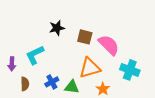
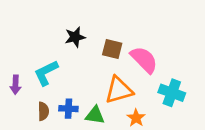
blue cross: (52, 82) -> (68, 109), turned 32
brown semicircle: (25, 84) -> (43, 111), moved

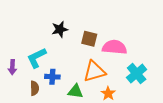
pink semicircle: (144, 60) -> (114, 47), turned -40
cyan cross: (172, 93) -> (137, 74), turned 30
blue cross: (68, 109) -> (52, 77), moved

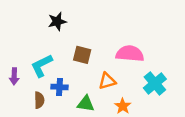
black star: (60, 29) -> (57, 21), moved
brown square: (89, 39) -> (82, 55), moved
orange triangle: (94, 71) -> (107, 81), size x0.7

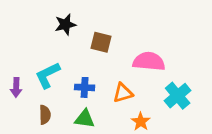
brown square: (82, 55) -> (101, 42), moved
blue cross: (59, 87) -> (85, 87), moved
green triangle: (86, 104) -> (85, 119), moved

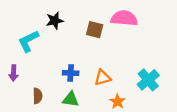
brown square: (101, 42) -> (95, 30), moved
pink semicircle: (149, 61) -> (124, 18), moved
cyan L-shape: (48, 75) -> (28, 41), moved

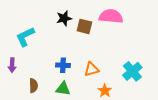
black star: (55, 21) -> (64, 18), moved

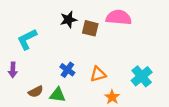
blue cross: (63, 65) -> (67, 70), turned 32
brown semicircle: (33, 86) -> (36, 92), turned 64
green triangle: (63, 89) -> (58, 95), moved

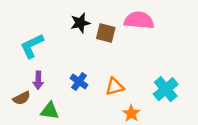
purple arrow: (13, 70) -> (38, 80), moved
brown semicircle: (36, 92) -> (22, 98), moved
green triangle: (58, 95) -> (50, 111), moved

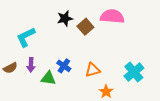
brown square: (106, 33) -> (85, 27), turned 35
brown semicircle: (22, 98) -> (10, 68), moved
green triangle: (50, 111) -> (48, 78), moved

